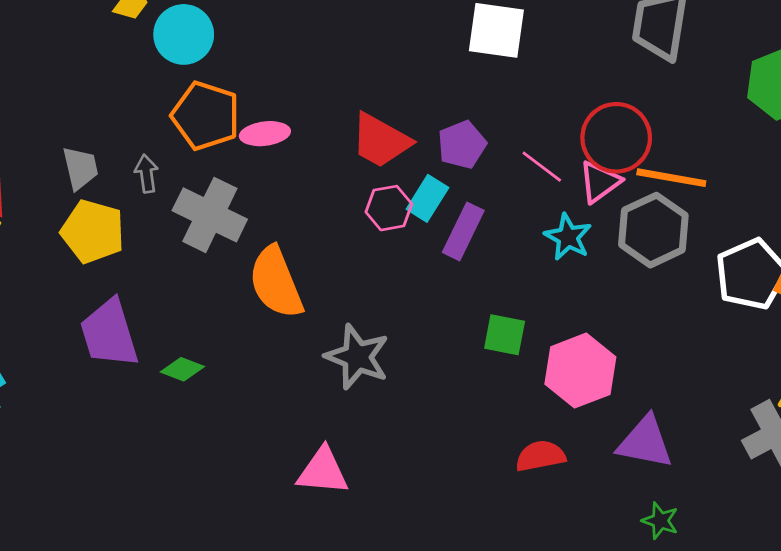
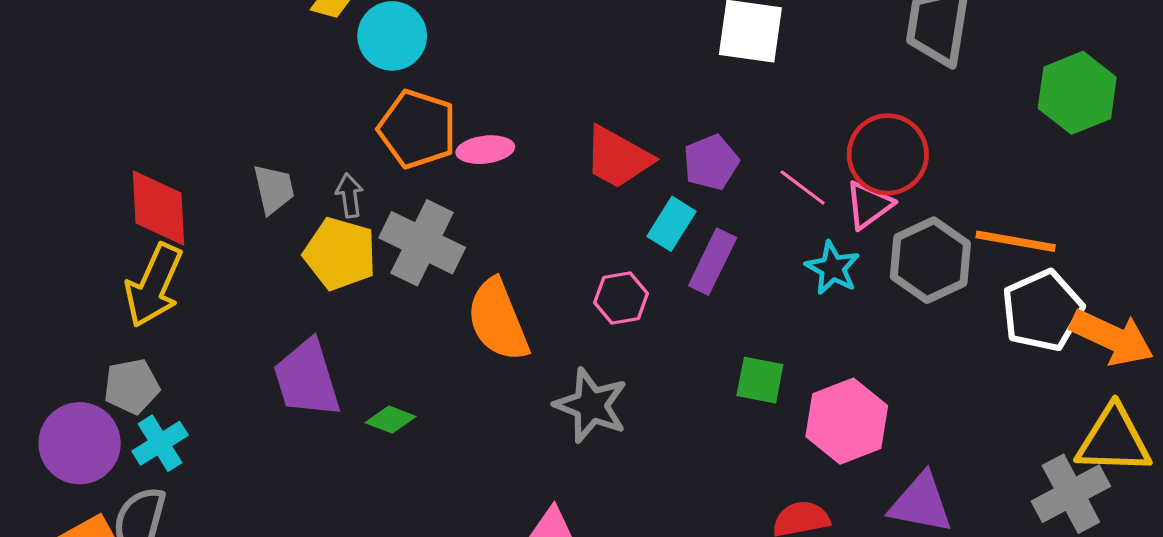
orange line: (671, 178) -> (1016, 241), moved
pink hexagon: (389, 208) -> (621, 298), moved
yellow pentagon: (93, 231) -> (340, 254), moved

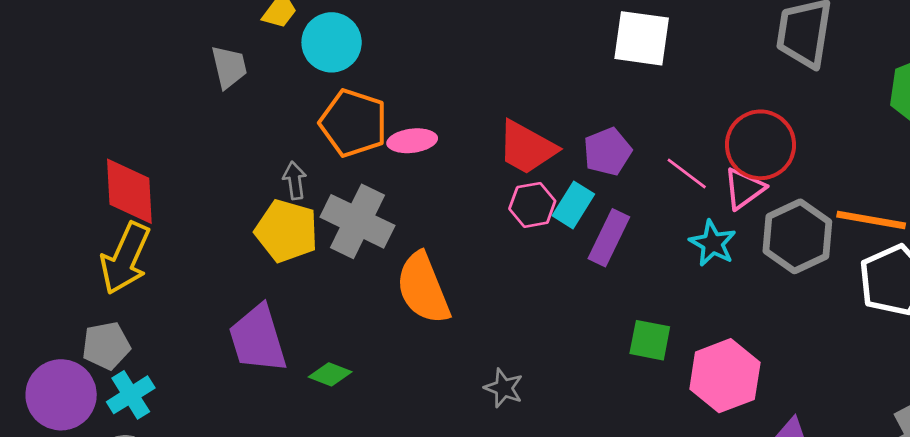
gray trapezoid: (274, 189) -> (229, 67), moved
pink hexagon: (621, 298) -> (532, 205), moved
gray star: (591, 405) -> (504, 388), moved, size x0.6

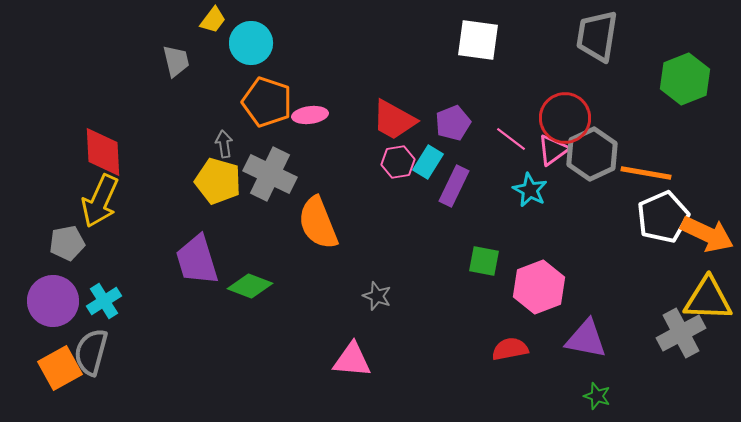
gray hexagon: (797, 236) -> (592, 154), moved
gray pentagon: (106, 346) -> (67, 243), moved
green diamond: (330, 374) -> (250, 286), size x1.4

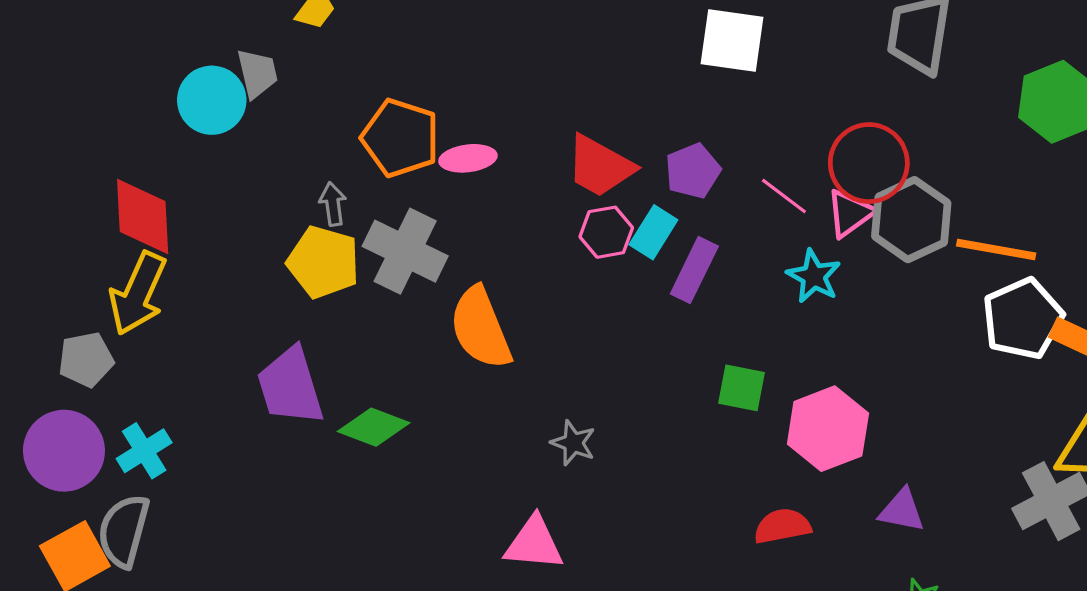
cyan circle: (251, 43) -> (212, 100), moved
purple triangle: (586, 339) -> (902, 510), size x0.7

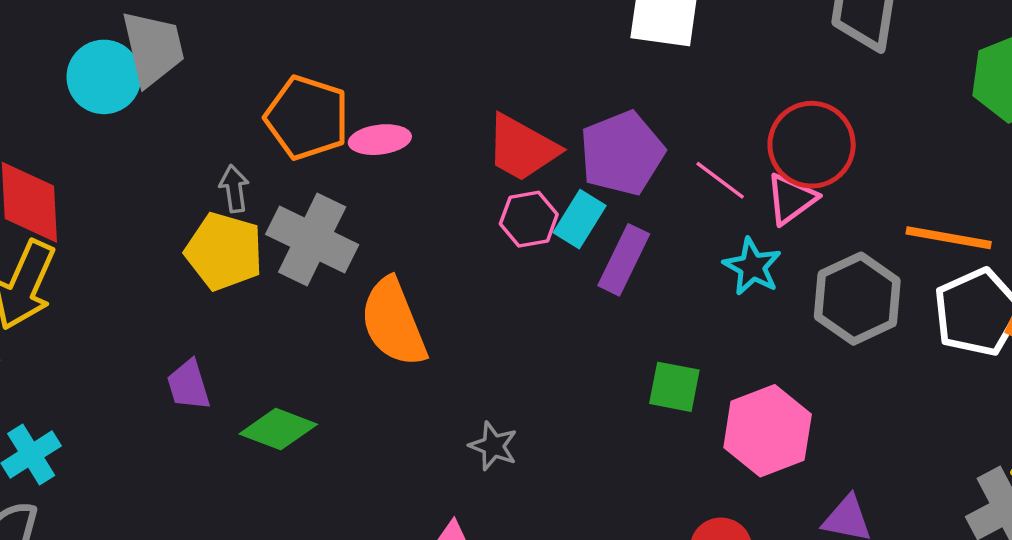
gray trapezoid: (257, 73) -> (153, 48), size x1.4
purple pentagon: (693, 171) -> (622, 153), size x1.4
gray hexagon: (911, 220) -> (857, 299), moved
purple trapezoid: (290, 386) -> (189, 385), size x0.6

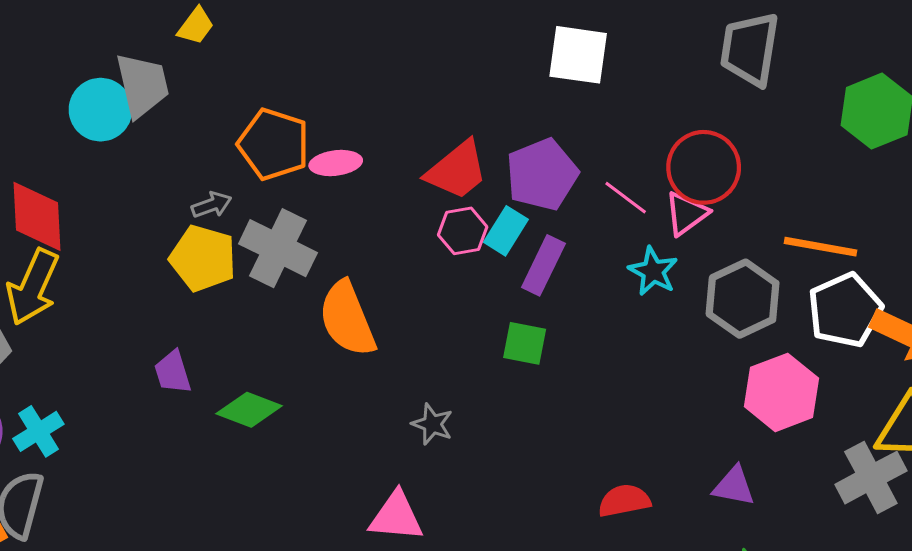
red trapezoid: (522, 148) -> (457, 170), turned -68
gray arrow: (234, 189) -> (212, 205), turned 78
green square: (674, 387) -> (525, 343), moved
pink hexagon: (768, 431) -> (782, 392), moved

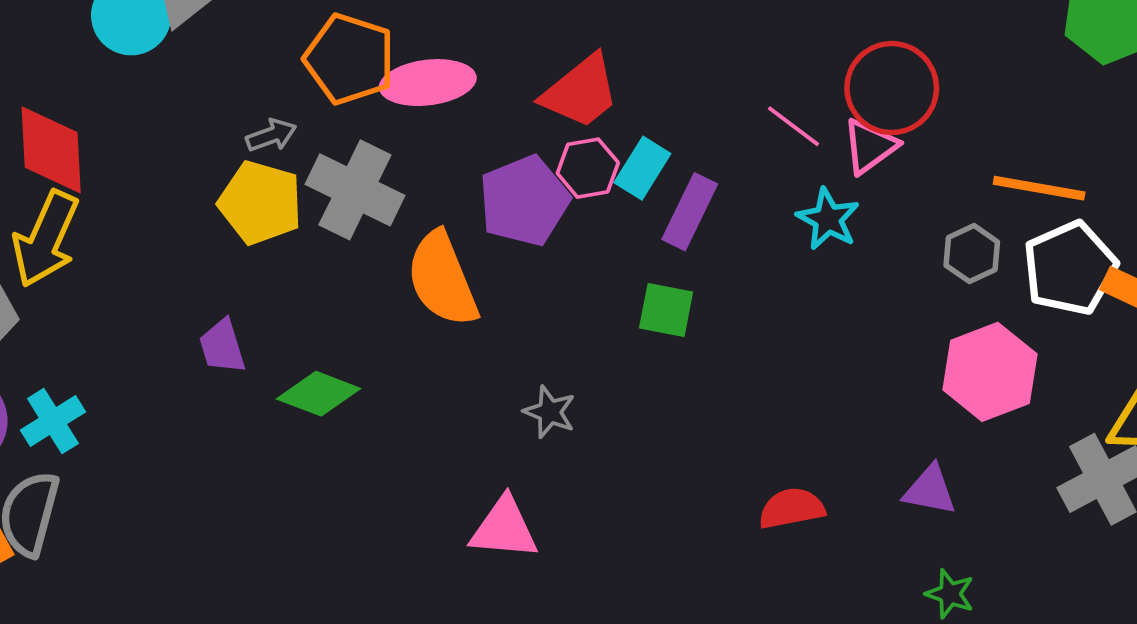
pink ellipse: (336, 163) -> (428, 83), size x1.4
purple pentagon: (542, 175) -> (524, 201), moved
gray hexagon: (743, 299) -> (972, 254), moved, size x0.6

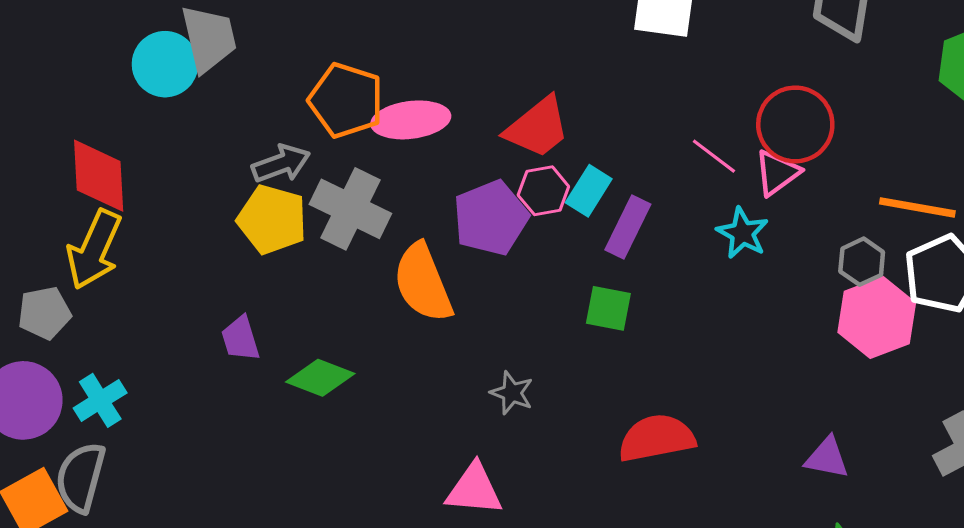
gray arrow: (271, 135) -> (281, 164), size x1.4
pink hexagon: (990, 372) -> (877, 317), moved
red semicircle: (792, 508) -> (657, 438), moved, size x1.4

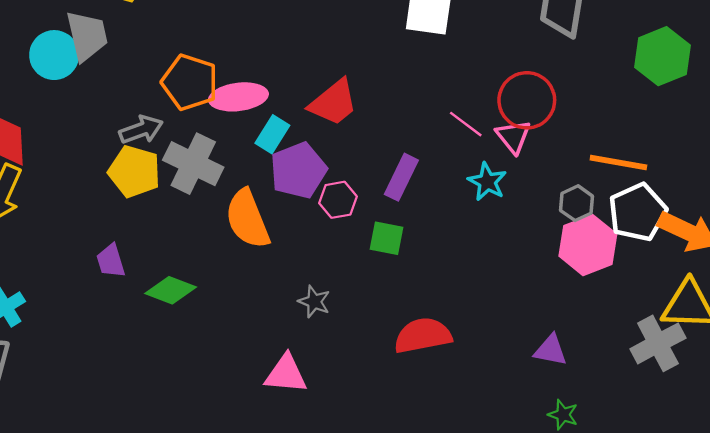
pink triangle: (777, 173) -> (513, 136), turned -33
pink hexagon: (543, 191) -> (338, 200), moved
cyan rectangle: (589, 191) -> (272, 134), moved

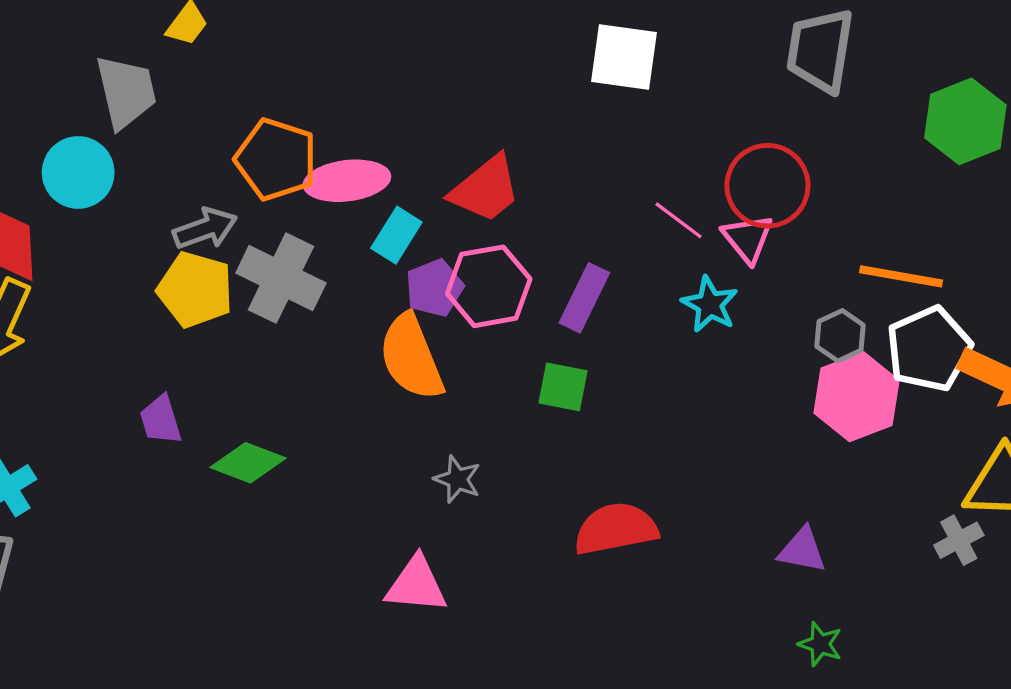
cyan circle: (54, 55) -> (78, 172), moved
purple pentagon: (298, 170) -> (434, 288), size x0.7
pink hexagon: (338, 200) -> (489, 286), moved, size x1.5
orange semicircle: (247, 219) -> (411, 357), moved
gray cross: (658, 343) -> (959, 540), size x0.6

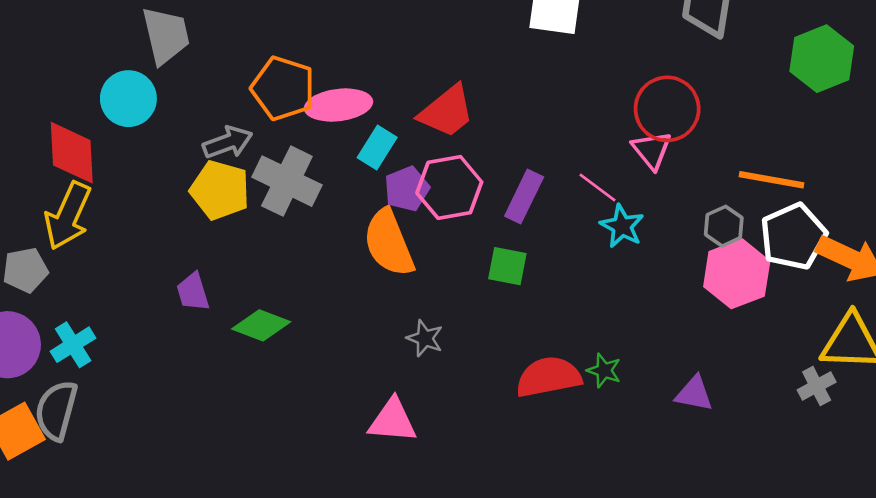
pink line: (678, 220) -> (598, 187), moved
cyan star: (710, 304) -> (622, 226), moved
green star: (820, 644) -> (604, 370), moved

